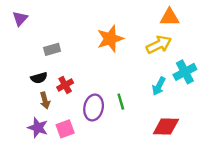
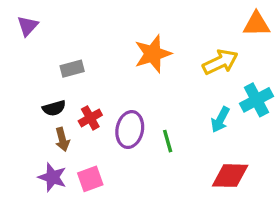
orange triangle: (169, 17) -> (256, 24), moved
purple ellipse: (94, 108) -> (130, 130), moved

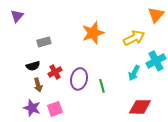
orange triangle: (256, 24) -> (156, 15), turned -48

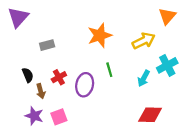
purple triangle: (17, 16) -> (18, 17), size x1.5
black semicircle: (33, 66) -> (28, 75), moved, turned -96
green line: (102, 86) -> (109, 70), moved

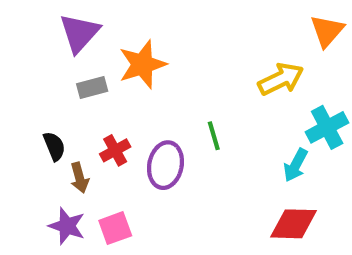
purple triangle: (18, 17) -> (79, 33), moved
orange star: (100, 35) -> (142, 64), moved
cyan arrow: (144, 78) -> (296, 165), moved

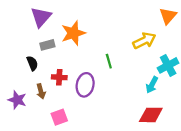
green line: (214, 136) -> (109, 61), moved
black semicircle: (54, 146) -> (32, 63), moved
red cross: (115, 150) -> (59, 77), turned 32
purple star: (67, 226) -> (17, 100), moved

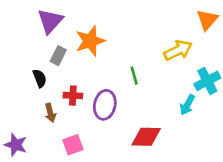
gray rectangle: (47, 45) -> (58, 56), turned -48
purple star: (17, 100) -> (16, 145), moved
red diamond: (151, 115) -> (146, 137), moved

